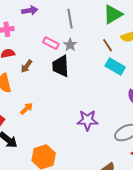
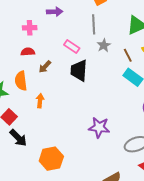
gray star: (70, 45) -> (104, 45), moved
orange arrow: (27, 109) -> (40, 101), moved, turned -48

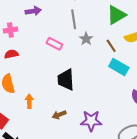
brown arrow: (45, 67) -> (59, 115), moved, turned 32
black trapezoid: (79, 71) -> (66, 80), moved

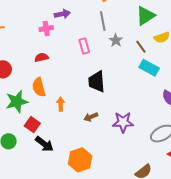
pink cross: (10, 30) -> (46, 28), moved
pink rectangle: (54, 44) -> (84, 46), turned 49

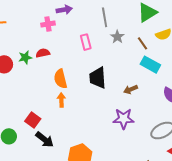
orange semicircle: (39, 87) -> (61, 79), moved
green star: (17, 102) -> (25, 57), moved, size x0.6
brown arrow: (91, 117) -> (131, 89), moved

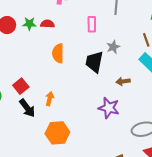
gray star: (117, 37) -> (113, 47), moved
orange arrow: (61, 100) -> (50, 99), moved

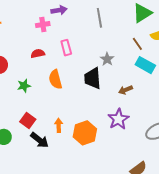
green star: (29, 24) -> (24, 86), moved
pink rectangle: (92, 24) -> (66, 48), moved
purple star: (109, 108) -> (118, 119), turned -30
orange hexagon: (57, 133) -> (85, 133), moved

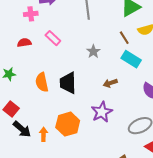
pink rectangle: (66, 48) -> (53, 38), turned -35
black trapezoid: (93, 78) -> (68, 83), moved
orange semicircle: (55, 79) -> (42, 82), moved
orange arrow: (59, 125) -> (43, 134), moved

